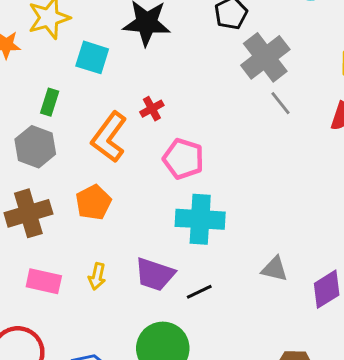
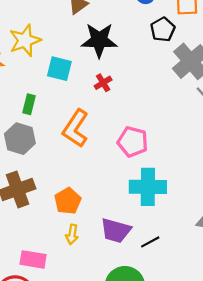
red cross: (152, 109) -> (103, 83), moved
orange pentagon: (93, 202) -> (68, 201), moved
pink rectangle: (44, 281) -> (33, 259), moved

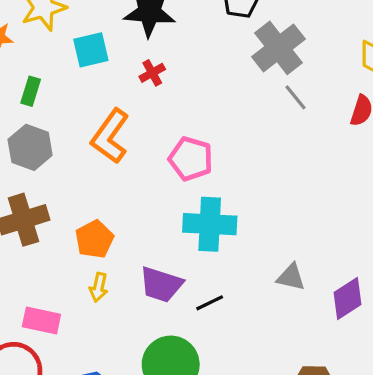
cyan square: (59, 69) -> (91, 50), turned -30
green rectangle: (29, 104) -> (31, 91), moved

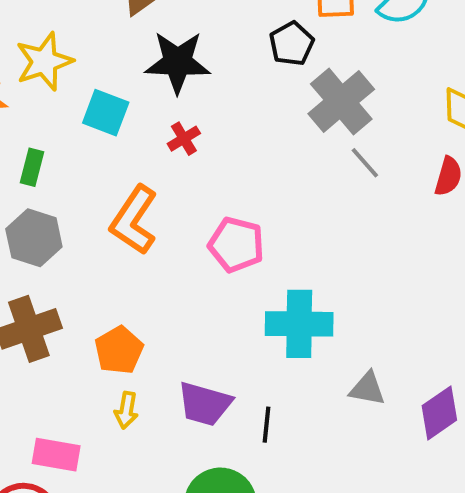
cyan square: (91, 50) -> (106, 113), turned 36
cyan cross: (210, 224) -> (299, 324), moved
black line: (210, 303) -> (266, 425), turned -56

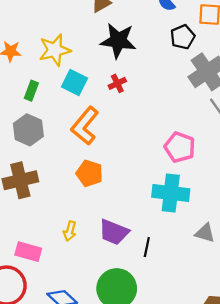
yellow star: (44, 62) -> (55, 50), moved
cyan square: (106, 113) -> (75, 83), moved
pink pentagon: (236, 245) -> (180, 147), moved
orange pentagon: (119, 350) -> (89, 173), moved, turned -30

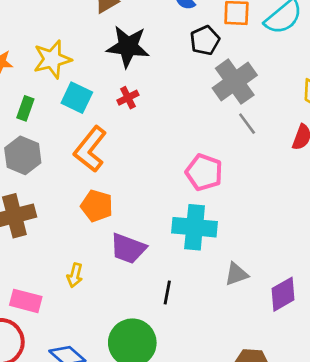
purple trapezoid: (114, 232) -> (128, 248), moved
gray triangle: (205, 233) -> (236, 274), turned -35

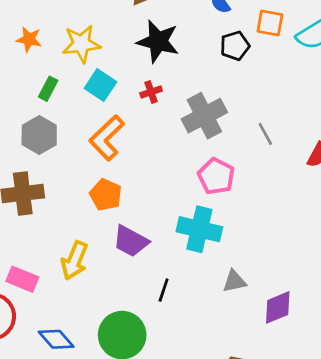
gray cross: (235, 82) -> (204, 116), moved
yellow arrow: (75, 275) -> (74, 261), size x1.6

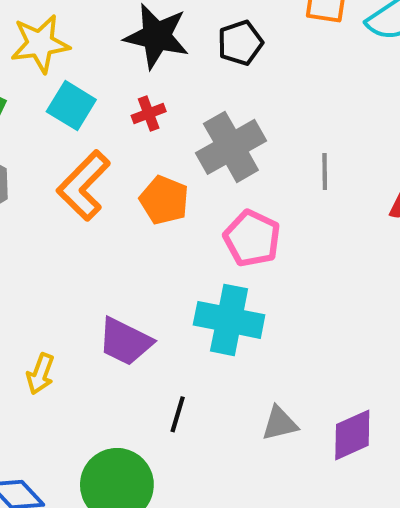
black pentagon: (235, 46) -> (240, 43), moved
gray line: (265, 134) -> (325, 171), turned 30
orange pentagon: (106, 195) -> (164, 200), moved
yellow arrow: (74, 261) -> (41, 374), size x0.7
gray triangle: (234, 281) -> (280, 423), moved

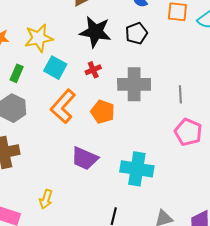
gray cross: (231, 147) -> (134, 84), turned 32
pink pentagon: (252, 238) -> (188, 132), moved
purple trapezoid: (125, 342) -> (85, 158), moved

